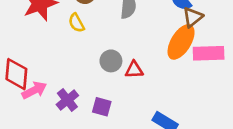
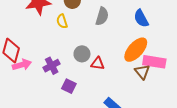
brown triangle: (193, 17) -> (142, 72), moved, turned -42
purple cross: (67, 100) -> (52, 66), moved

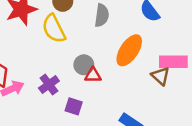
yellow semicircle: (62, 21) -> (54, 29), size x1.6
orange ellipse: (136, 50) -> (129, 50), moved
red triangle: (98, 64) -> (93, 75), moved

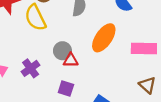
brown triangle: (160, 76) -> (147, 85), moved
purple square: (74, 106) -> (66, 89), moved

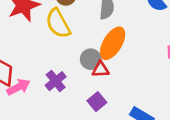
orange ellipse: (104, 38) -> (113, 43), moved
purple square: (66, 89) -> (97, 102), turned 35

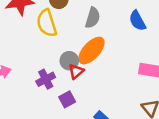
red triangle: (101, 69) -> (76, 71), turned -49
purple cross: (56, 81) -> (46, 79), moved

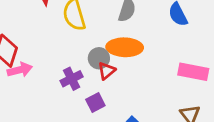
orange ellipse: (91, 51) -> (125, 47), turned 48

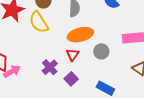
gray circle: (99, 58) -> (101, 51), moved

